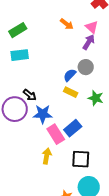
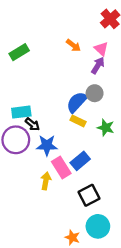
cyan rectangle: (20, 55) -> (21, 112), moved
blue semicircle: (70, 75) -> (77, 102), size x1.5
yellow arrow: (47, 156) -> (46, 181), moved
black square: (81, 159) -> (89, 195), turned -30

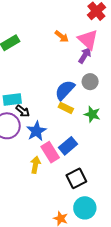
pink triangle: (101, 49) -> (88, 40), size x1.5
gray circle: (95, 93) -> (90, 82), moved
blue star: (47, 145) -> (36, 131), turned -30

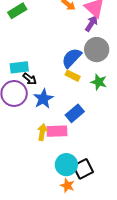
gray circle: (90, 82) -> (97, 50), size x1.5
pink rectangle: (50, 152) -> (57, 131), moved, turned -60
black square: (76, 178) -> (83, 169), moved
cyan circle: (85, 208) -> (66, 165), moved

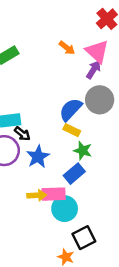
green star: (99, 82) -> (83, 151), moved
yellow arrow: (42, 132) -> (37, 195), turned 77
cyan circle: (66, 165) -> (65, 209), moved

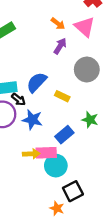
purple arrow: (94, 70) -> (60, 46), moved
blue semicircle: (71, 110) -> (37, 82), moved
green star: (83, 151) -> (90, 120), moved
blue star: (38, 157) -> (32, 120), turned -30

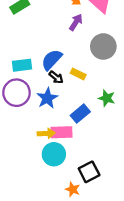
black arrow: (18, 99) -> (56, 77), moved
blue star: (32, 120) -> (47, 98), turned 30
cyan circle: (56, 166) -> (54, 154), moved

